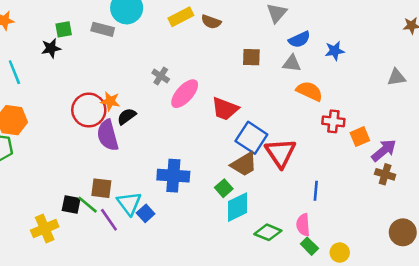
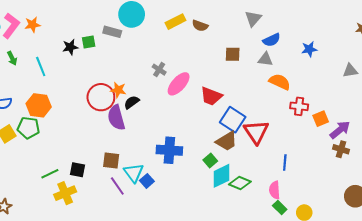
green square: (64, 29) -> (89, 42), moved
blue star: (335, 51) -> (309, 49), moved
black square: (71, 205) -> (77, 170), moved
green line: (88, 205) -> (50, 174), moved, turned -66
green diamond: (268, 232) -> (240, 183), moved

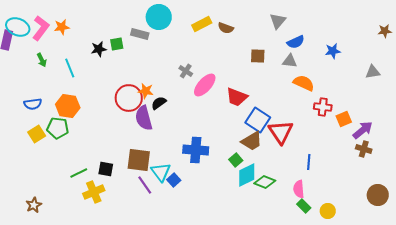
brown square: (111, 160) -> (139, 160), size x1.4

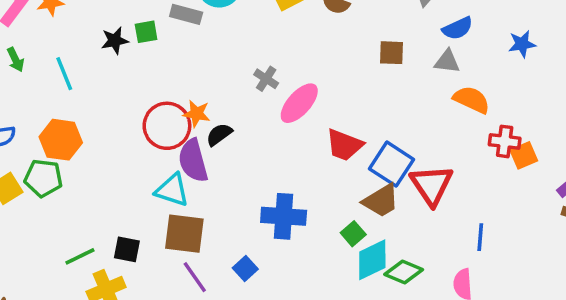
red trapezoid: (237, 97) -> (344, 145), moved
orange square: (344, 119) -> (524, 155), moved
cyan triangle: (161, 172) -> (172, 190), moved, turned -35

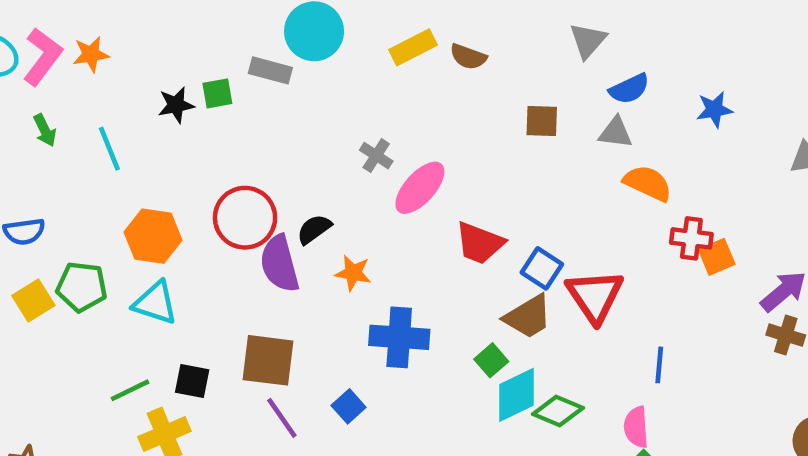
orange star: (197, 114) -> (353, 273), moved
orange hexagon: (61, 140) -> (153, 236), moved
blue square: (391, 164) -> (542, 268), size x0.7
cyan triangle: (172, 190) -> (155, 303), moved

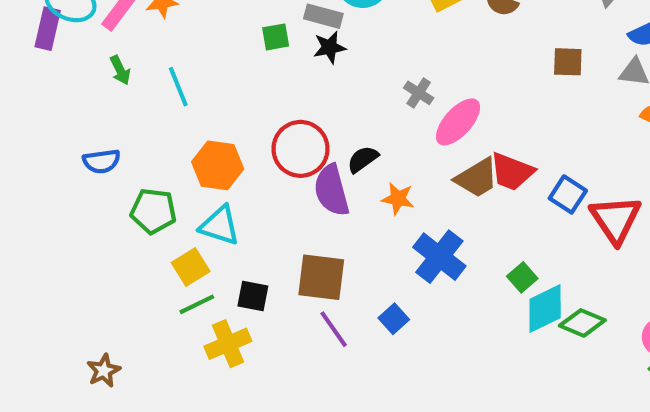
black star: (176, 105) -> (330, 47), moved
yellow square: (33, 301) -> (191, 267), moved
brown trapezoid: (528, 317) -> (477, 178), moved
blue cross: (399, 337) -> (439, 257), turned 34

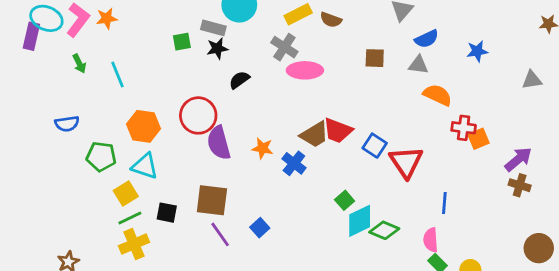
gray cross: (419, 93) -> (284, 47), moved, size x1.4
pink ellipse: (458, 122) -> (305, 70), moved, turned 48
black semicircle: (363, 159) -> (239, 80), moved
blue cross: (439, 257) -> (294, 163), moved, size x0.7
yellow cross: (228, 344) -> (134, 244), moved

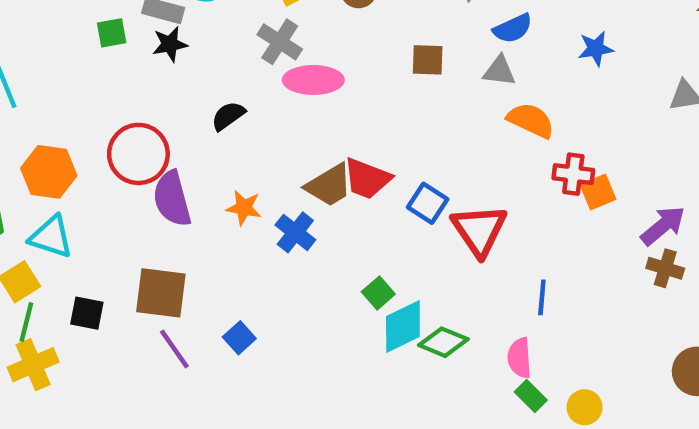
black semicircle: (239, 80) -> (228, 116), moved
green line: (130, 218) -> (26, 322), turned -50

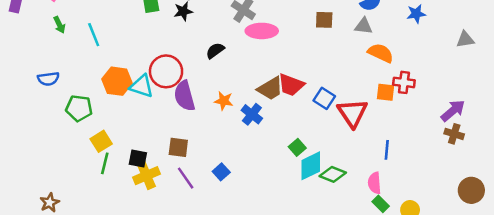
orange square: (598, 192) -> (386, 92), moved, turned 30
cyan triangle: (51, 237) -> (142, 86), moved
brown square: (161, 293) -> (178, 147), size x0.7
yellow cross: (33, 365) -> (146, 176), moved

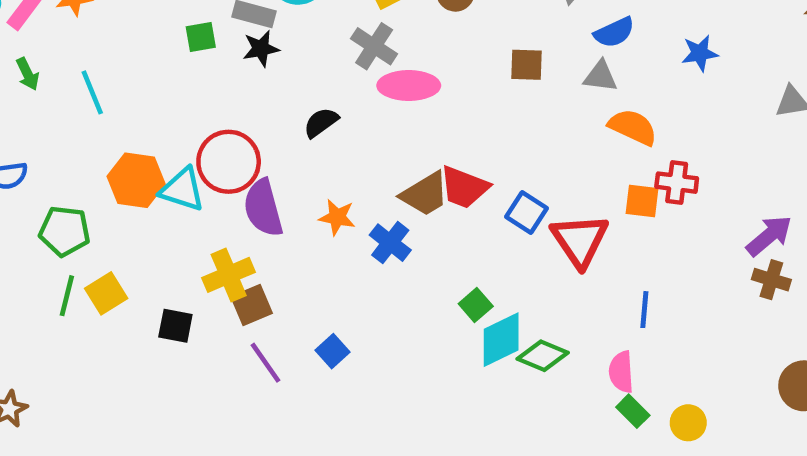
brown square: (178, 147) -> (252, 305), turned -30
green line: (105, 163) -> (67, 296), moved
yellow cross: (146, 176) -> (229, 275), moved

